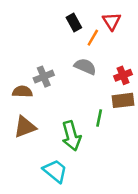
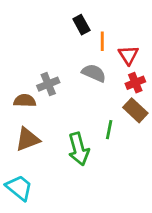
red triangle: (112, 21) -> (128, 55), moved
orange line: (93, 38) -> (102, 41), turned -30
brown rectangle: (123, 100) -> (135, 110), turned 50
cyan trapezoid: (55, 171) -> (19, 188), moved

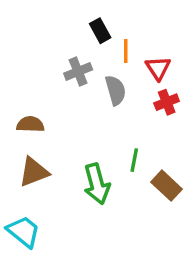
gray semicircle: (94, 73) -> (115, 90), turned 50
gray cross: (48, 84) -> (78, 72), moved
brown rectangle: (135, 110) -> (167, 186), moved

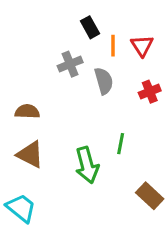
red triangle: (158, 68) -> (142, 46), moved
brown triangle: (34, 172) -> (30, 154), turned 48
brown rectangle: (167, 186) -> (150, 196), moved

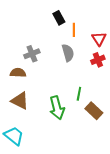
red triangle: (142, 46) -> (99, 39), moved
gray cross: (70, 64) -> (32, 54), moved
brown rectangle: (150, 196) -> (94, 111), moved

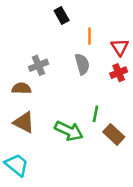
black rectangle: (59, 18) -> (62, 16), moved
green arrow: (57, 108) -> (69, 131), turned -50

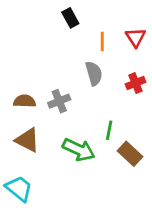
red triangle: (120, 47) -> (136, 37), moved
gray cross: (38, 65) -> (59, 101), moved

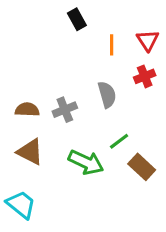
gray semicircle: (94, 73) -> (107, 95), moved
red cross: (136, 83) -> (145, 76), moved
green line: (109, 130) -> (119, 141), turned 42

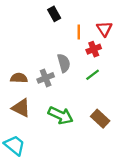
red cross: (145, 76) -> (94, 49), moved
gray semicircle: (107, 95) -> (64, 63), moved
green line: (119, 141) -> (93, 75), moved

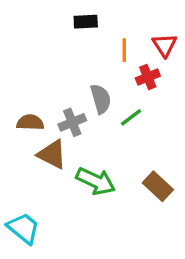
black rectangle: (54, 14) -> (86, 22), turned -64
green line: (93, 75) -> (131, 117), moved
brown triangle: (21, 108) -> (52, 154), moved

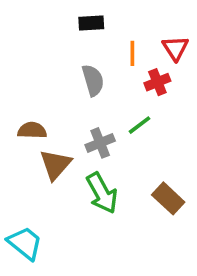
gray semicircle: (101, 99) -> (93, 80), moved
gray cross: (72, 122) -> (100, 143), moved
brown triangle: (52, 154) -> (55, 164), turned 44
green arrow: (96, 181) -> (102, 193), turned 36

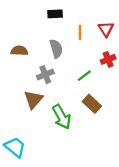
red cross: (157, 82) -> (108, 59), moved
brown semicircle: (32, 130) -> (19, 51), moved
gray cross: (100, 143) -> (45, 75), moved
brown rectangle: (168, 198) -> (92, 104), moved

